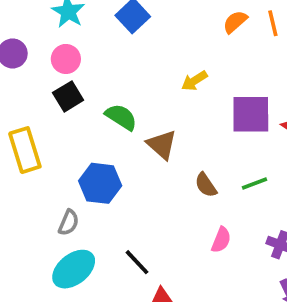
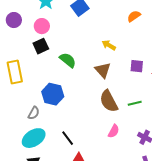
yellow arrow: (194, 81) -> (109, 45), turned 56
purple square: (251, 114) -> (137, 66), size x0.6
brown triangle: (162, 145) -> (103, 70), moved
brown semicircle: (206, 185) -> (109, 101), size x1.6

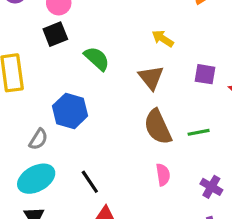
pink semicircle: (114, 131) -> (163, 175), turned -40

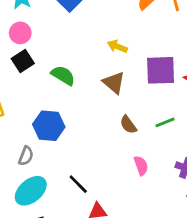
purple square: (205, 74) -> (161, 70), size x1.6
brown semicircle: (158, 127) -> (128, 125), size x0.6

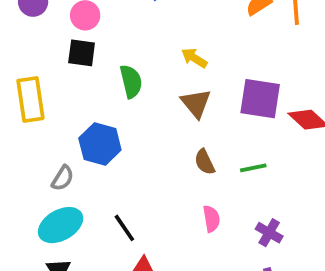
yellow arrow: (117, 46) -> (194, 58), moved
black square: (23, 61) -> (82, 53), turned 30
green semicircle: (63, 75) -> (131, 81), turned 35

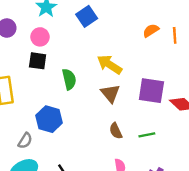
yellow arrow: (194, 58) -> (109, 64), size x1.5

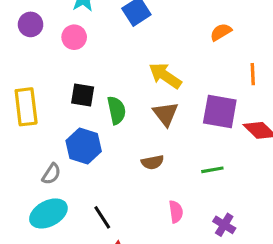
orange line: (175, 35) -> (253, 74), moved
black square: (38, 61) -> (83, 95), moved
green semicircle: (69, 79) -> (116, 110), moved
brown semicircle: (116, 131) -> (152, 162), moved, turned -77

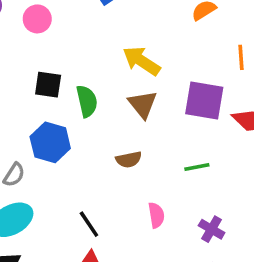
black line: (102, 217) -> (89, 224), moved

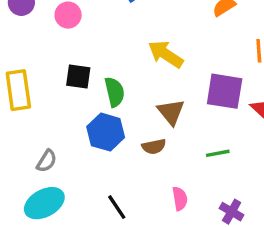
brown triangle: (143, 104) -> (171, 112), moved
blue hexagon: (50, 142) -> (106, 132), moved

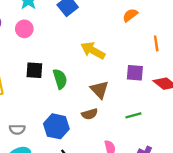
purple square: (225, 91) -> (135, 73), size x0.7
blue hexagon: (106, 132) -> (56, 126), moved
gray semicircle: (47, 161) -> (17, 129), turned 63

